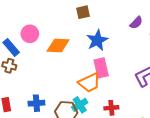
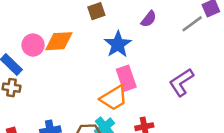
purple semicircle: (136, 23) -> (149, 19), moved
orange diamond: (58, 46) -> (59, 41), moved

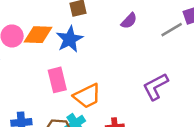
blue star: (118, 44) -> (70, 39), moved
pink rectangle: (126, 78) -> (57, 80), moved

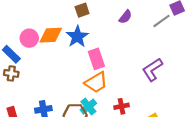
pink rectangle: (57, 80) -> (96, 59), moved

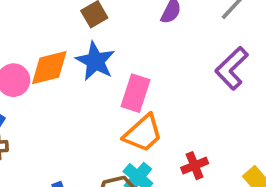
pink rectangle: (96, 59) -> (136, 93), turned 48
purple L-shape: (152, 70) -> (232, 68), moved

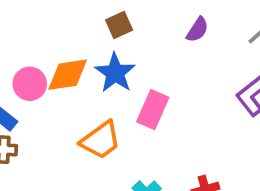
orange trapezoid: (143, 133) -> (101, 140), moved

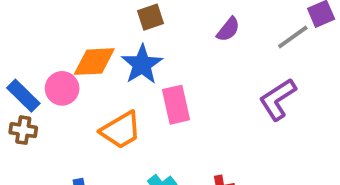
pink circle: (30, 84) -> (62, 88), moved
pink rectangle: (153, 110) -> (176, 105), turned -42

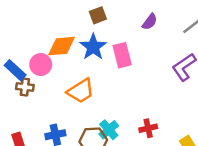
pink rectangle: (176, 105) -> (122, 55), moved
brown cross: (23, 130) -> (25, 87), moved

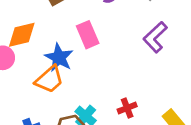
blue star: (93, 47) -> (59, 58), moved

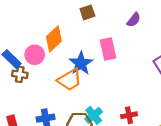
orange diamond: (22, 35) -> (54, 39), turned -40

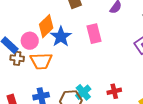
blue star: (81, 63) -> (61, 37), moved
orange trapezoid: (70, 80) -> (41, 61), moved, turned 30

